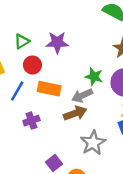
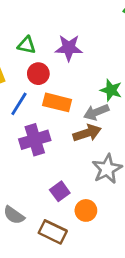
green triangle: (22, 41) -> (27, 45), turned 42
purple cross: (31, 121) -> (35, 140), size x1.5

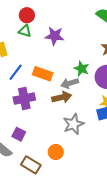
red circle: (38, 74) -> (27, 15), moved
purple square: (60, 191) -> (19, 134), moved, turned -32

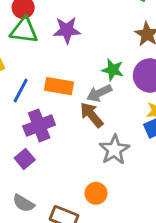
green triangle: (25, 31) -> (24, 30), size x1.5
brown arrow: (62, 97) -> (92, 115), turned -108
purple square: (19, 134) -> (25, 159), moved, turned 32

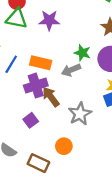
brown arrow: (92, 115) -> (51, 97), moved
purple cross: (39, 125) -> (36, 86), moved
purple square: (25, 159) -> (31, 120), moved

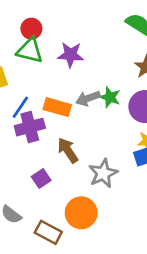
gray arrow: (71, 70) -> (88, 98), moved
purple cross: (36, 86) -> (30, 127), moved
orange circle: (64, 146) -> (81, 213), size x1.5

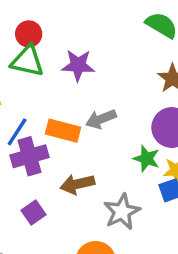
green star: (110, 97) -> (147, 159), moved
brown arrow: (68, 150) -> (77, 184), turned -68
purple square: (41, 178) -> (34, 212), moved

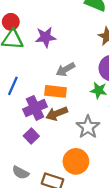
orange rectangle: (63, 131) -> (56, 91), moved
purple cross: (29, 156) -> (35, 108), moved

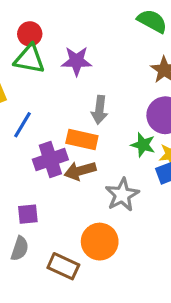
gray arrow: (65, 69) -> (99, 110), turned -60
purple square: (31, 136) -> (28, 214), moved, turned 32
gray semicircle: (21, 173) -> (20, 249), turned -105

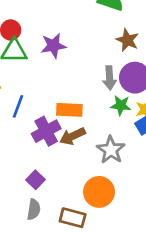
gray arrow: (99, 110) -> (110, 78), moved
purple square: (28, 214) -> (35, 180), turned -30

